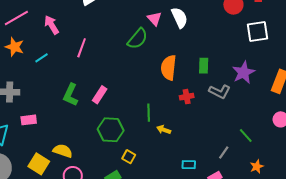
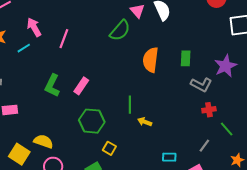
pink arrow: (51, 25) -> (34, 27), moved
red cross: (187, 97) -> (209, 110), moved

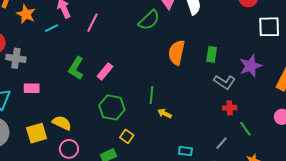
yellow square: (19, 154) -> (37, 133), turned 35

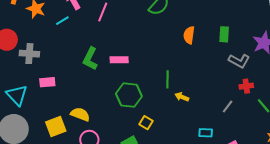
orange semicircle: (177, 52) -> (189, 35), size x0.7
pink rectangle: (105, 71) -> (119, 60), turned 54
gray line: (222, 143) -> (228, 106), moved

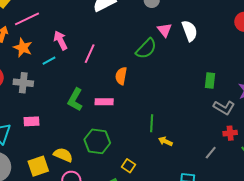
orange semicircle: (189, 35) -> (121, 76), moved
gray cross: (29, 54) -> (23, 83), moved
green hexagon: (129, 95) -> (97, 141), moved

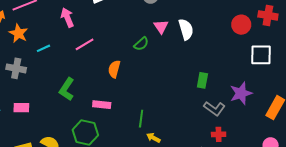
pink arrow: (61, 40) -> (67, 17), moved
green semicircle: (146, 49) -> (141, 44), size x0.7
pink line: (90, 54) -> (85, 44), turned 30
pink rectangle: (104, 102) -> (102, 105), moved

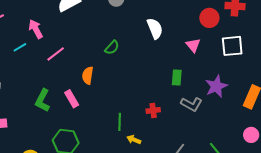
pink triangle: (161, 27) -> (193, 45), moved
cyan line: (43, 48) -> (20, 47), moved
pink rectangle: (102, 105) -> (72, 99), moved, turned 60
red cross: (219, 134) -> (153, 110), moved

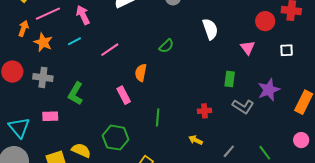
pink arrow: (36, 29) -> (83, 15), moved
white square: (232, 46) -> (287, 50), size x0.6
green L-shape: (42, 100) -> (76, 94), moved
green line: (120, 122) -> (158, 117), moved
yellow arrow: (134, 140) -> (196, 140), moved

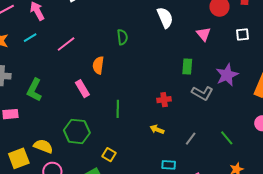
green semicircle: (166, 46) -> (122, 37), turned -49

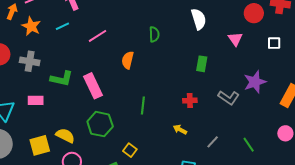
green rectangle: (187, 66) -> (202, 64), moved
pink rectangle: (82, 89) -> (93, 86), moved, size x1.4
green L-shape: (34, 90) -> (62, 79), turned -110

